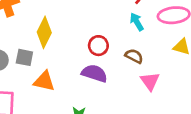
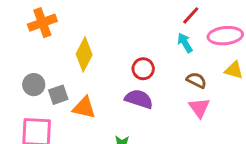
brown semicircle: (134, 56) -> (196, 80), moved
gray square: (24, 57) -> (58, 95), moved, turned -30

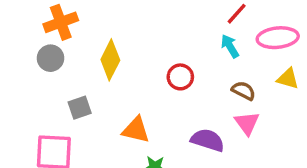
gray circle: (34, 85) -> (51, 58), moved
purple semicircle: (139, 99) -> (208, 140), moved
orange triangle: (84, 108) -> (136, 130), moved

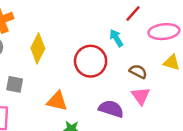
cyan arrow: (230, 46) -> (116, 38), moved
red circle: (180, 77) -> (91, 61), size x1.6
gray square: (80, 108) -> (15, 84), turned 30

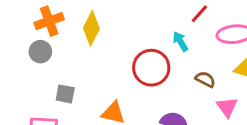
yellow diamond: (38, 48) -> (91, 28), moved
pink triangle: (141, 96) -> (227, 107), moved

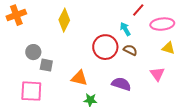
orange cross: (49, 21) -> (16, 15), moved
gray circle: (40, 52) -> (33, 52), moved
brown semicircle: (205, 79) -> (130, 50), moved

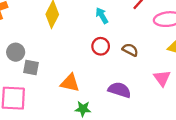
cyan arrow: (125, 29) -> (102, 16), moved
red circle: (105, 47) -> (101, 46), size x0.6

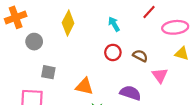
gray circle: (16, 52) -> (34, 42), moved
pink triangle: (162, 78) -> (160, 75), moved

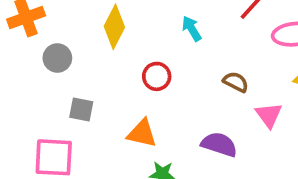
red circle: (113, 52) -> (157, 76), moved

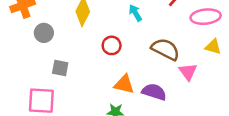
brown semicircle: (236, 82) -> (165, 49), size x1.6
orange triangle: (142, 133) -> (124, 84), moved

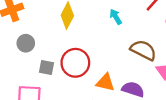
gray circle: (44, 33) -> (26, 43), moved
red circle: (112, 45) -> (75, 63), moved, size x1.6

